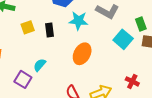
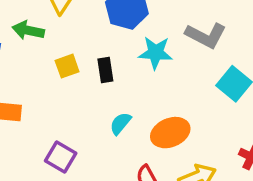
orange ellipse: (82, 54) -> (170, 133), moved, turned 40
cyan semicircle: (40, 65) -> (120, 123), moved

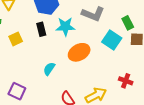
black rectangle: (105, 70) -> (41, 29), moved
orange ellipse: (170, 133) -> (79, 52), moved

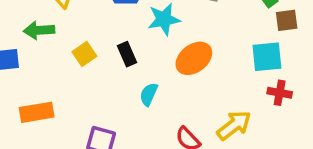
black rectangle: (41, 29) -> (127, 54), moved
cyan square: (112, 40) -> (267, 57), moved, turned -30

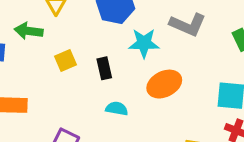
cyan semicircle: (149, 94) -> (117, 109), turned 65

